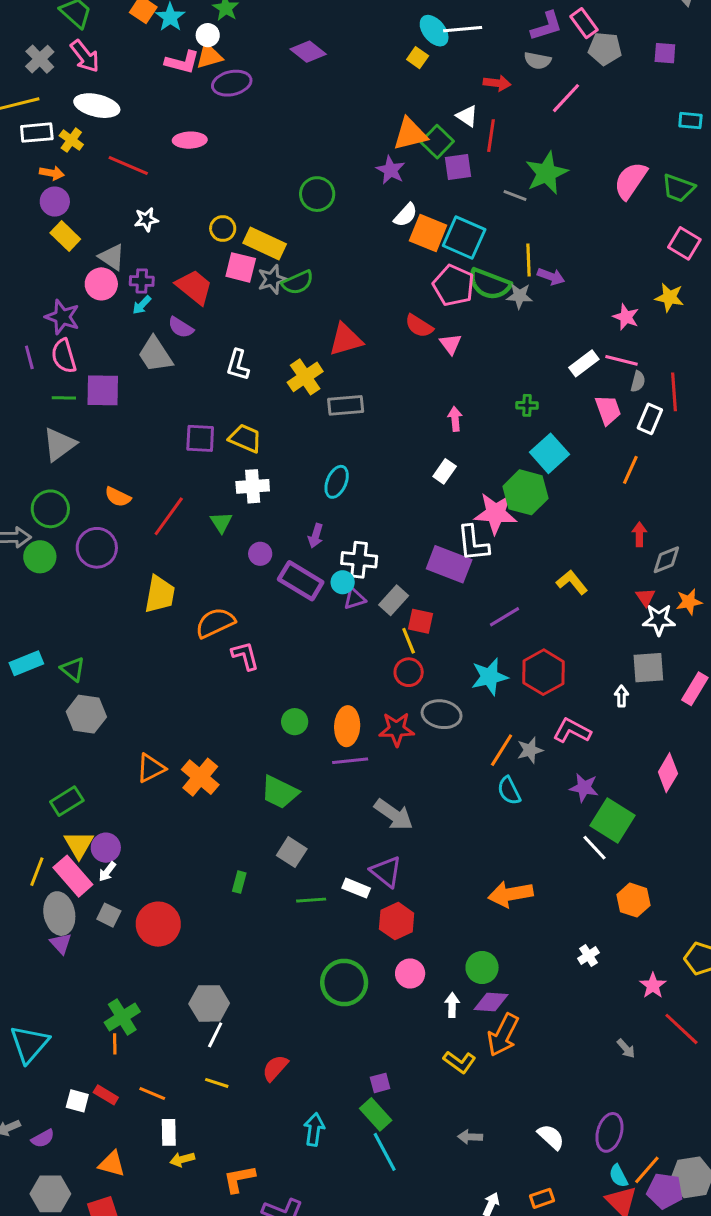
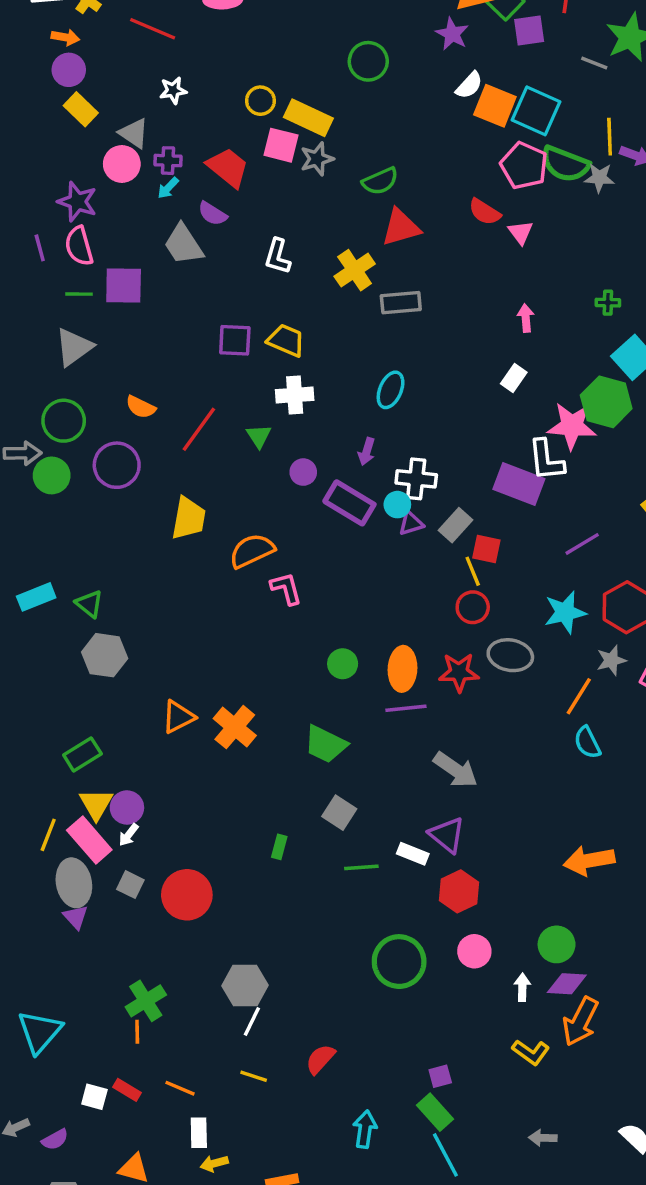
green semicircle: (298, 282) -> (380, 181), moved
gray star: (530, 750) -> (611, 660), moved

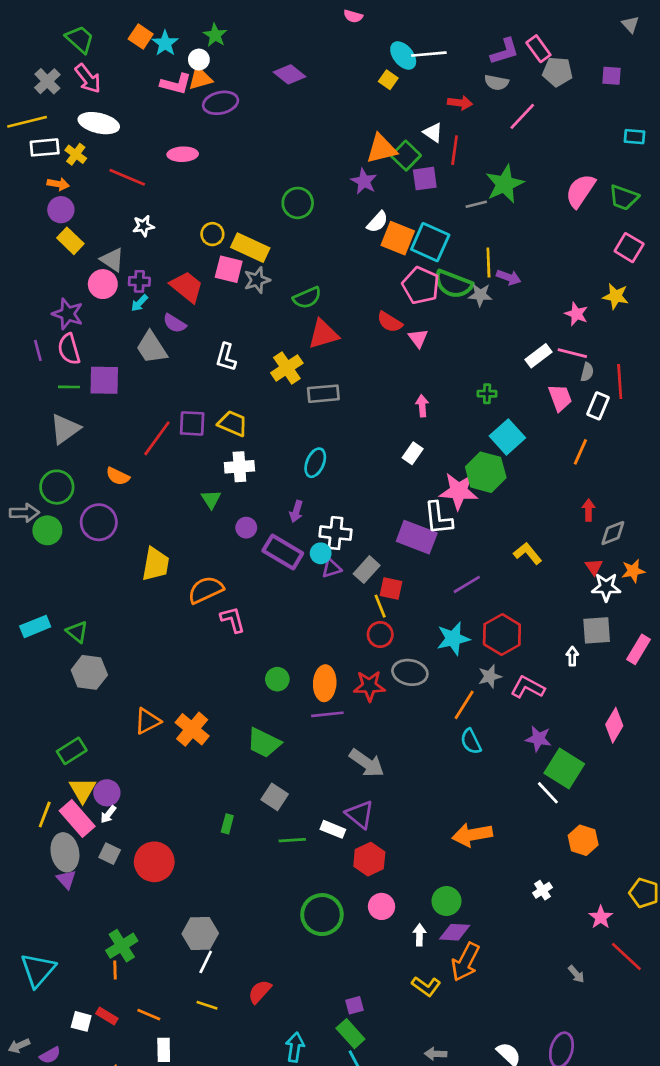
gray line: (594, 63) -> (476, 204), turned -35
red line: (199, 429) -> (157, 438), moved

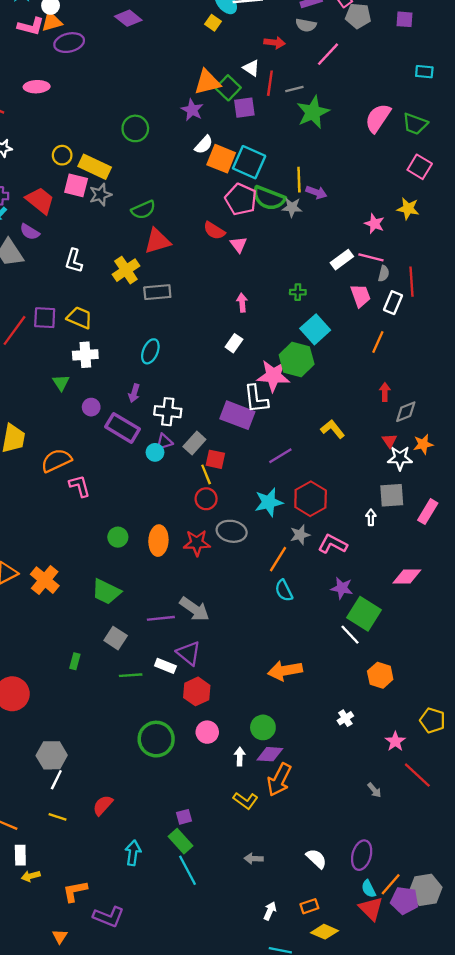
gray line: (476, 204) -> (294, 89), moved
cyan circle: (321, 553) -> (155, 452), moved
purple line: (327, 714) -> (161, 618), moved
pink diamond: (614, 725) -> (407, 577), turned 60

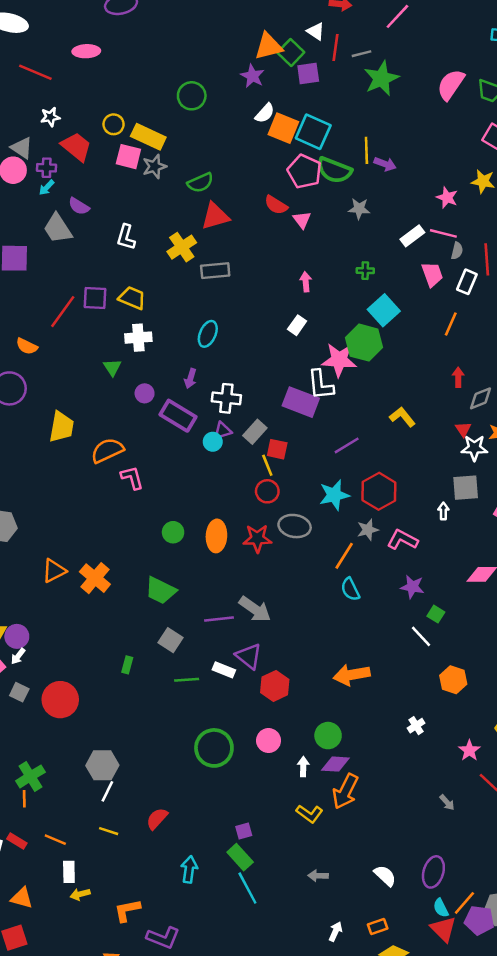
red trapezoid: (40, 200) -> (76, 147), moved
gray star: (292, 207) -> (359, 209), moved
green square: (364, 614) -> (436, 614), size x0.5
red hexagon: (197, 691) -> (275, 686), moved

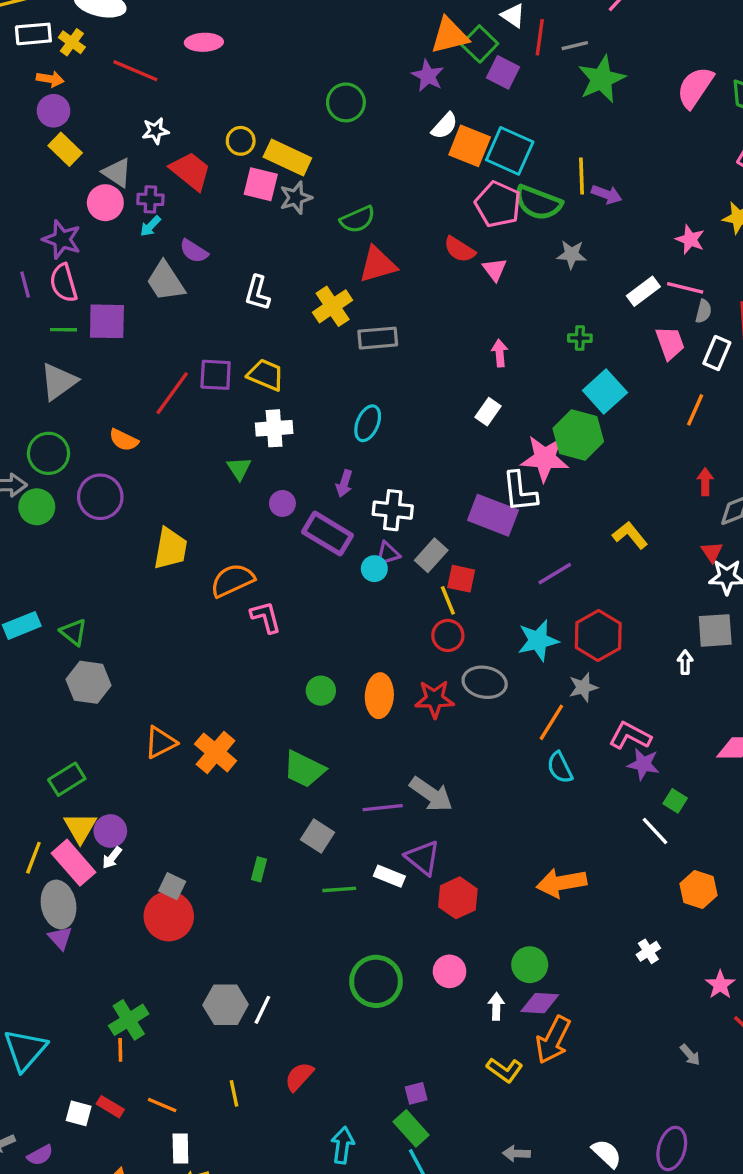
purple square: (308, 74) -> (503, 72), turned 35
pink L-shape: (402, 540) -> (630, 736), moved
gray square: (19, 692) -> (172, 886), moved
white line: (107, 791) -> (262, 1010), moved
yellow line: (109, 831) -> (234, 1093), turned 60

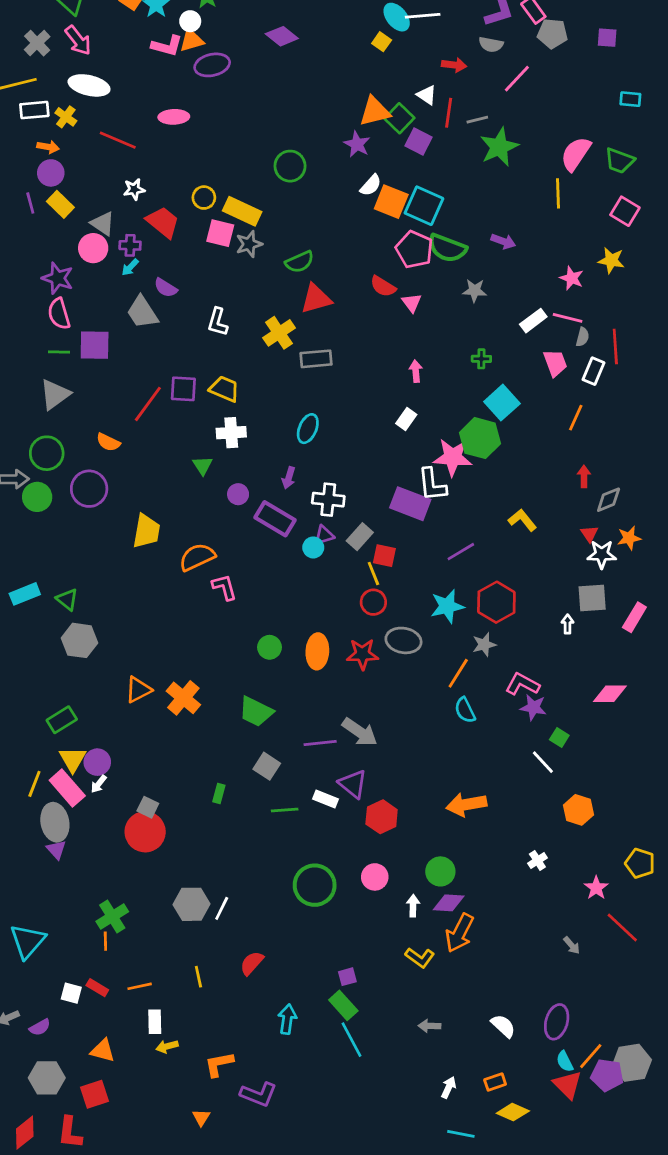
yellow line: (582, 176) -> (558, 193), moved
purple line: (25, 285) -> (30, 203), moved
orange line: (162, 1105) -> (140, 986), turned -35

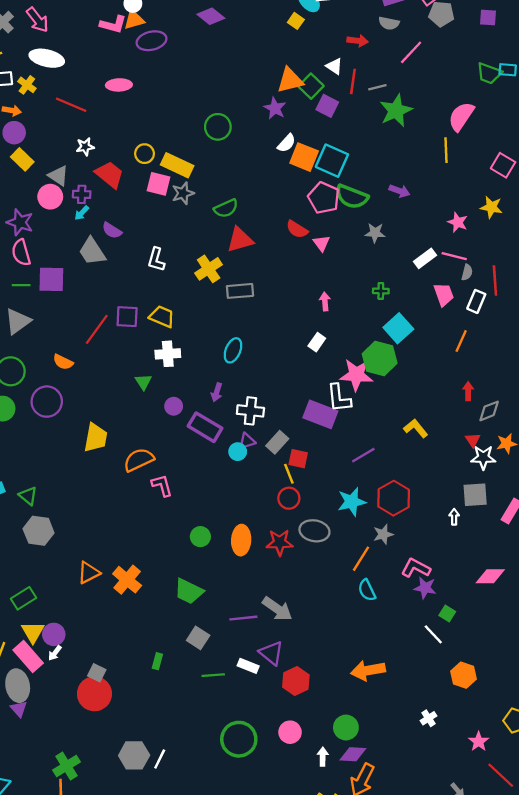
green trapezoid: (619, 161) -> (489, 73), moved

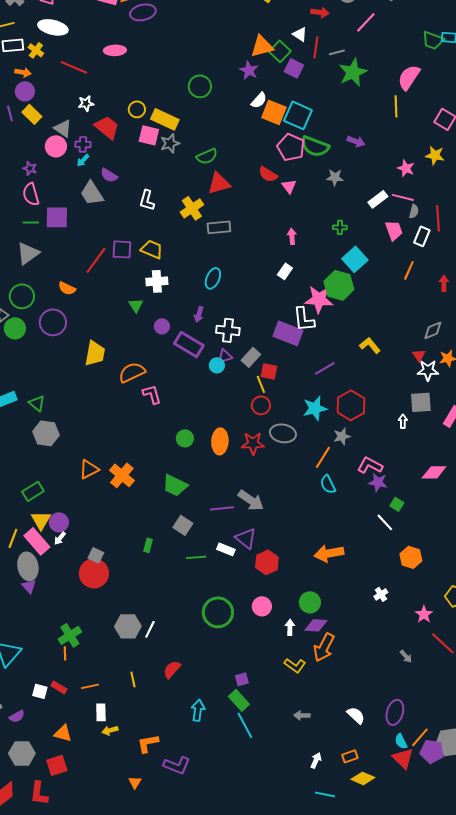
purple star: (20, 222) -> (30, 168), size x0.6
red arrow: (468, 391) -> (444, 283), moved

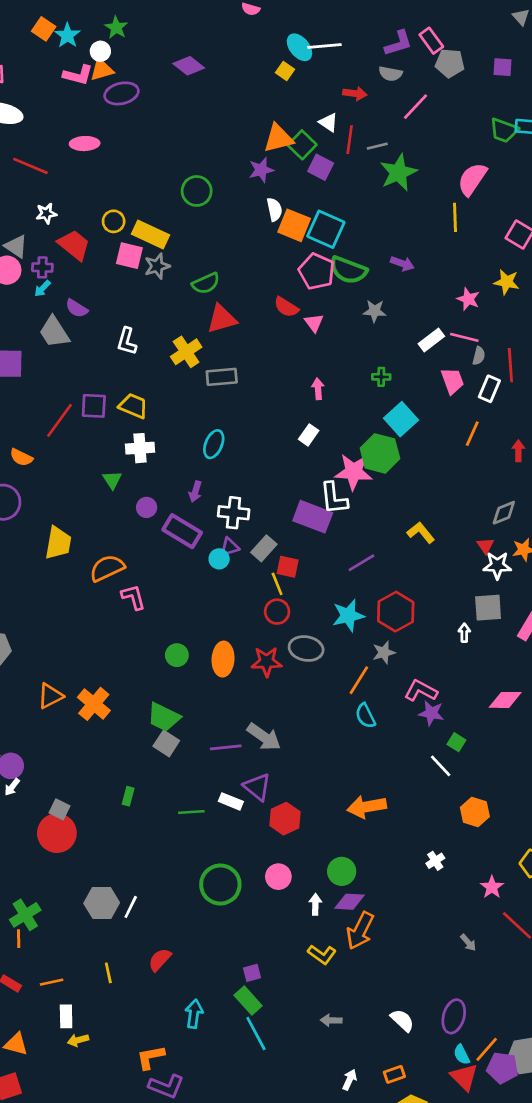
purple star: (249, 70) -> (261, 170), turned 30
white semicircle: (259, 100) -> (274, 209), turned -54
gray square: (183, 525) -> (166, 743), moved
orange L-shape: (148, 743) -> (150, 1057), moved

